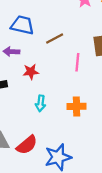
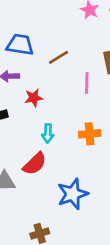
red semicircle: (27, 145) -> (35, 164), moved

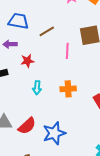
red semicircle: (35, 164) -> (27, 126), moved

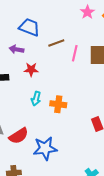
pink line: (67, 51) -> (75, 53), moved
orange cross: (68, 89) -> (58, 104), moved

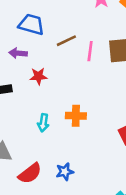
cyan arrow: (36, 99) -> (43, 123), moved
red semicircle: (19, 136) -> (30, 173), moved
blue star: (45, 148) -> (65, 172), size x0.6

